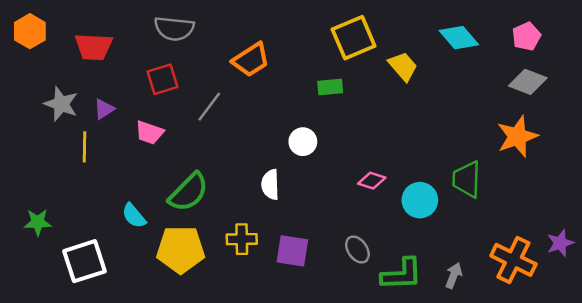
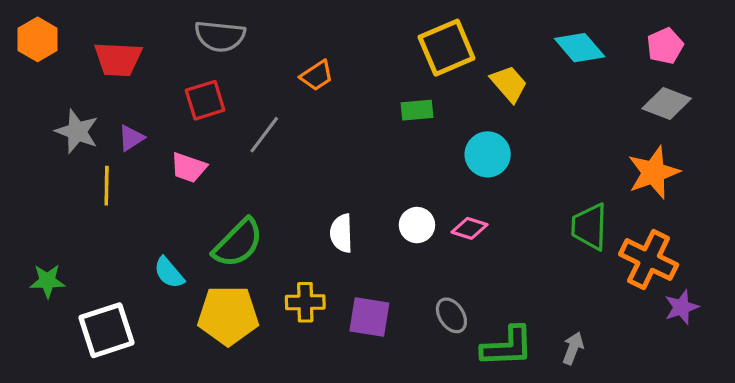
orange trapezoid: (251, 60) -> (317, 76), size x0.7
white circle: (303, 142) -> (417, 225), moved
cyan circle: (420, 200) -> (488, 154), moved
purple star: (560, 243) -> (681, 307), moved
orange cross: (513, 260) -> (649, 260), moved

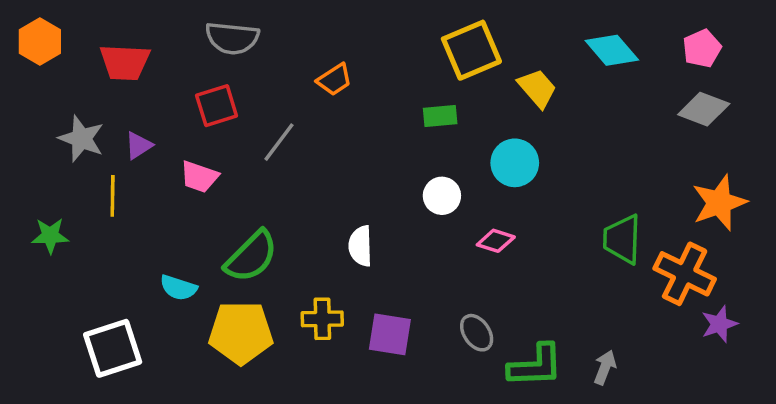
orange star: (653, 172) -> (719, 203), moved
white circle: (417, 225) -> (442, 196), moved
cyan semicircle: (169, 273) -> (178, 288), turned -32
green star: (47, 281) -> (50, 236), moved

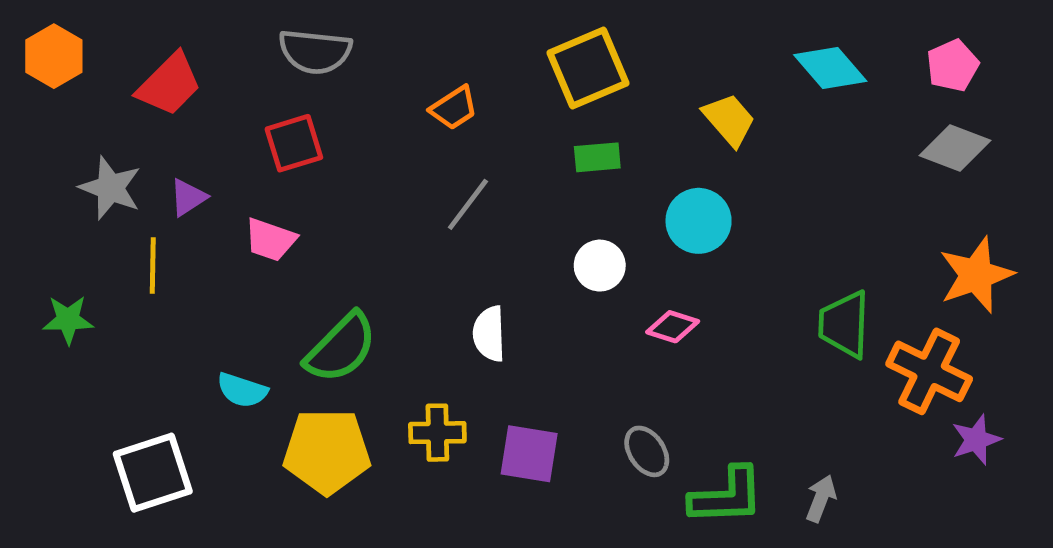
yellow square: (471, 50) -> (588, 68), moved
red trapezoid: (125, 62) -> (169, 84), turned -48
gray line: (279, 142) -> (468, 204), moved

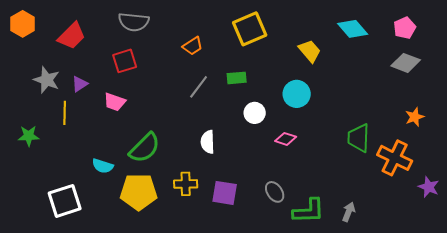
green rectangle: (597, 157) -> (237, 78), moved
orange star: (976, 275) -> (415, 117), size x0.6
purple star: (976, 440) -> (429, 187), moved, turned -30

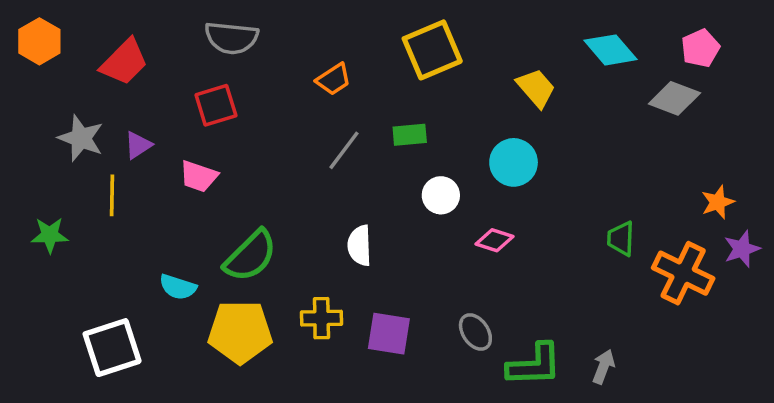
gray diamond: (406, 63) -> (674, 98), moved
green trapezoid: (359, 138) -> (621, 239), size x0.7
purple star: (429, 187) -> (742, 249), moved, turned 30

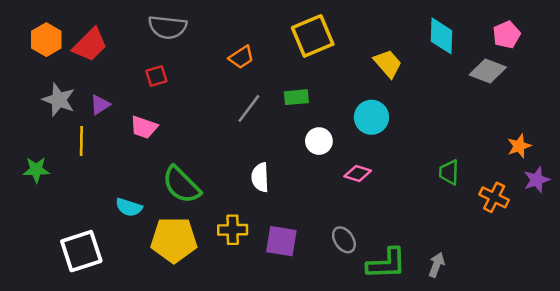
orange hexagon: (39, 41) -> (46, 40), moved
cyan diamond: (610, 50) -> (442, 36), turned 42
red square: (216, 105) -> (156, 76), size x0.7
green semicircle: (250, 256) -> (181, 185), turned 90
orange cross: (683, 273) -> (494, 197), size x0.7

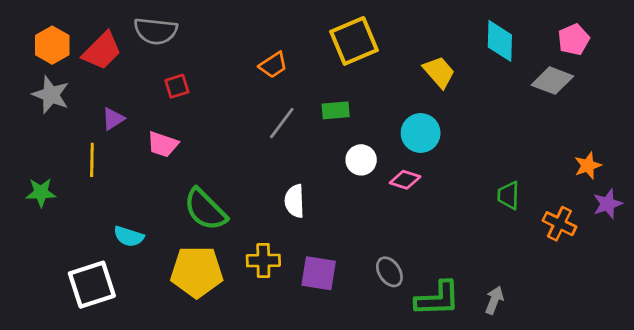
gray semicircle: (168, 27) -> (156, 31), moved
gray star: (59, 100) -> (51, 95), moved
pink diamond: (358, 174) -> (405, 180), moved
cyan semicircle: (129, 207) -> (129, 236), moved

